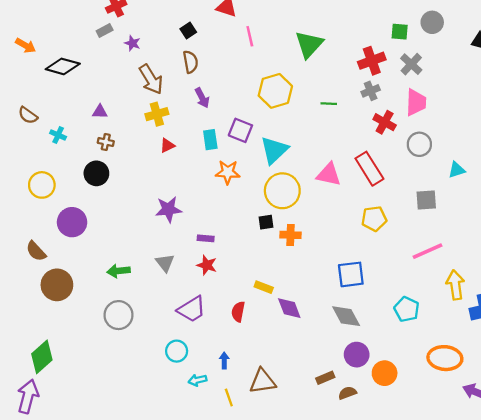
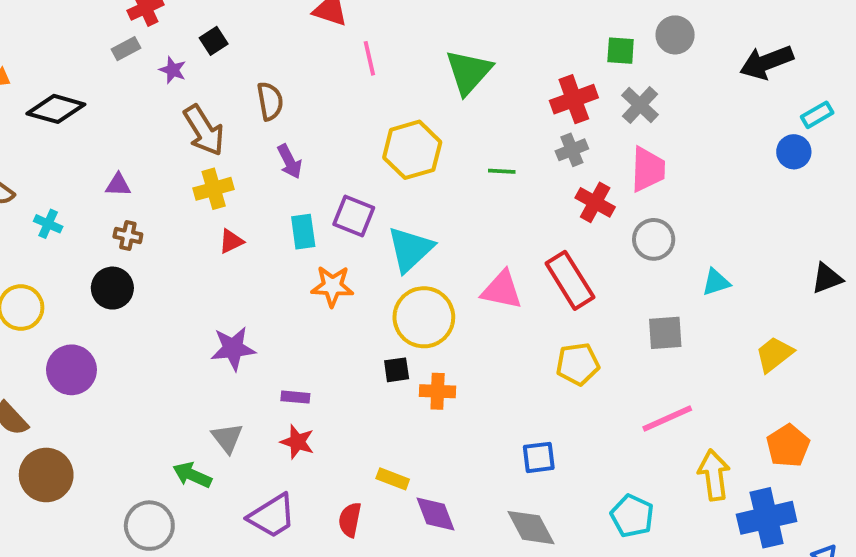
black square: (188, 30) -> (214, 41), moved
green arrow: (118, 271) -> (192, 475), moved, turned 30
blue square: (351, 274) -> (539, 457), size x0.7

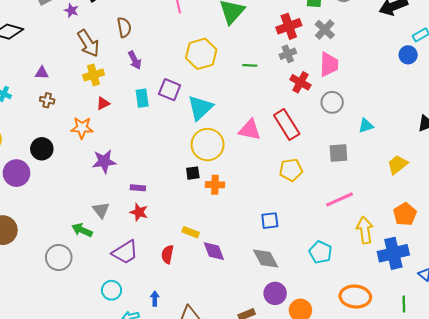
orange star: (332, 286) -> (82, 128), moved
black circle: (112, 288) -> (42, 149), moved

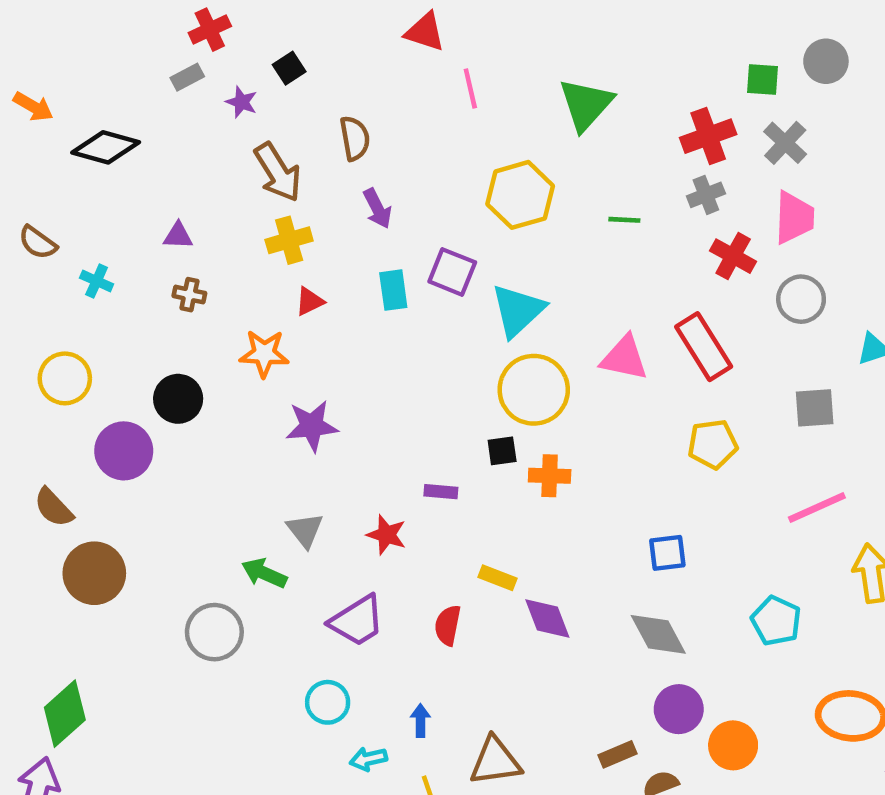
purple rectangle: (138, 188) -> (441, 492), moved

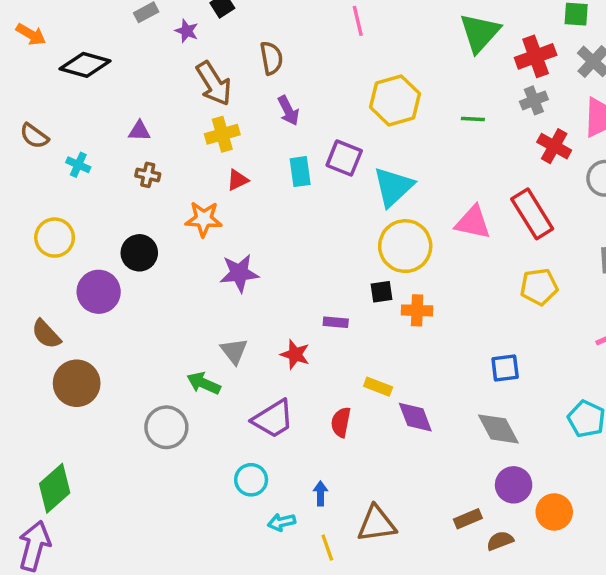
green triangle: (586, 104) -> (480, 33), moved

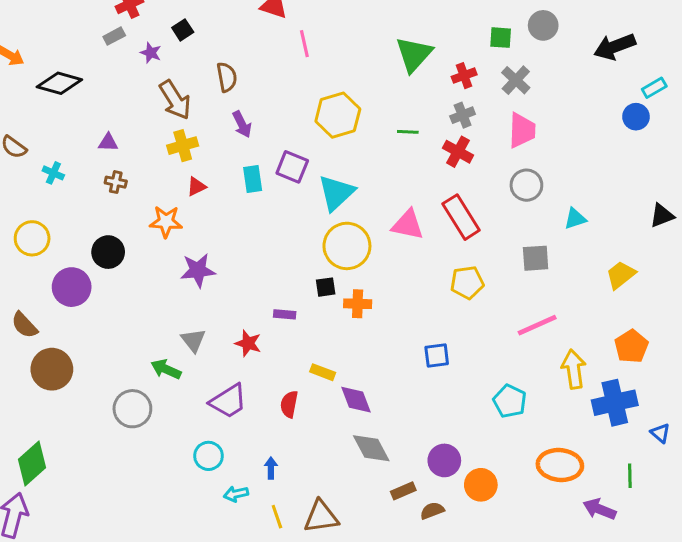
red cross: (536, 56) -> (464, 76), size x0.7
red cross: (554, 146) -> (458, 152), moved
gray diamond: (498, 429) -> (371, 448), moved
brown triangle: (376, 524) -> (321, 517), moved

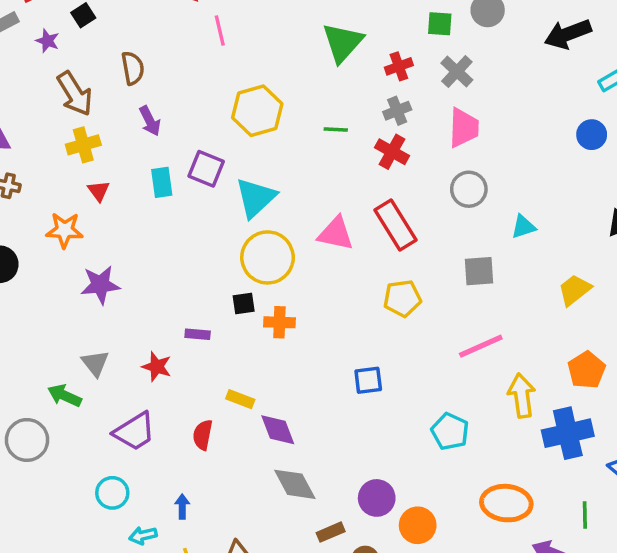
blue circle: (636, 117) -> (592, 135), moved
red triangle: (196, 187) -> (99, 191), turned -40

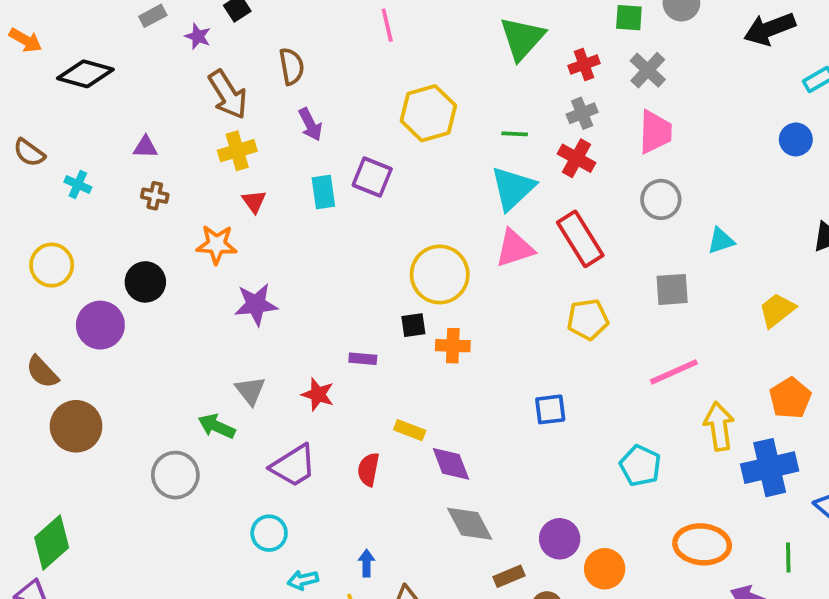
cyan triangle: (256, 198) -> (513, 188), moved
pink triangle: (336, 234) -> (515, 248), turned -30
blue arrow: (182, 507) -> (367, 563), moved

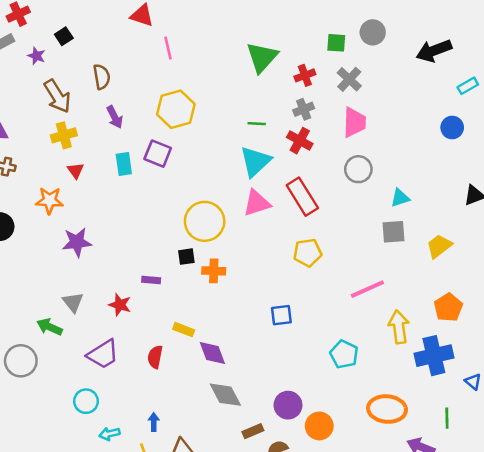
yellow hexagon: (428, 113) -> (176, 109), moved
gray square: (672, 289) -> (394, 232), moved

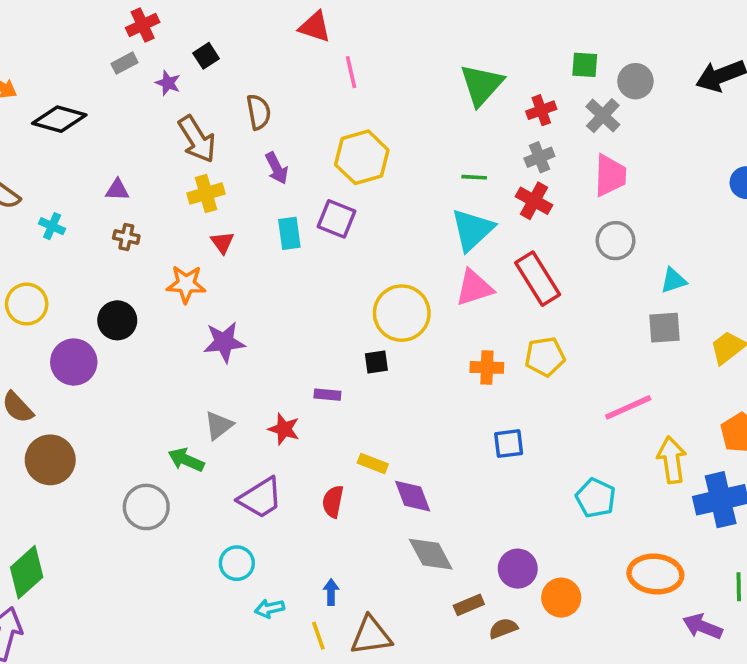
gray circle: (373, 32) -> (635, 81), moved
orange cross: (214, 271) -> (487, 367), moved
gray triangle: (73, 302) -> (219, 425), turned 30

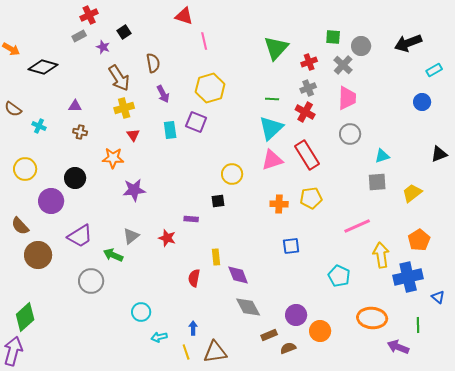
yellow circle: (402, 313) -> (232, 174), size x0.7
yellow rectangle: (373, 463) -> (216, 257), turned 63
purple trapezoid: (260, 498) -> (80, 236), moved

